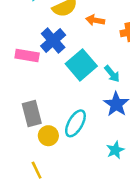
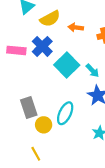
pink rectangle: (27, 56) -> (16, 50), moved

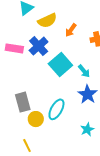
orange arrow: (76, 27) -> (71, 30), turned -64

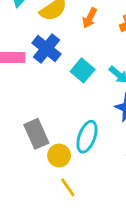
cyan square: (60, 65) -> (83, 70), size x0.7
yellow line: (27, 145) -> (68, 187), moved

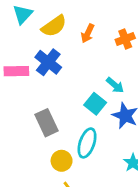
cyan square: (83, 70) -> (95, 104), moved
gray rectangle: (36, 134) -> (47, 123), moved

